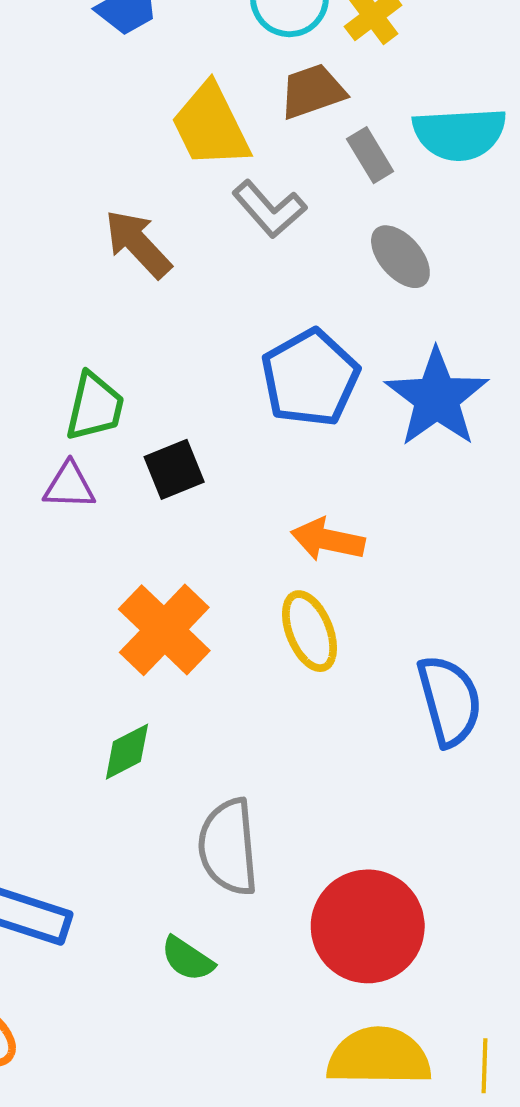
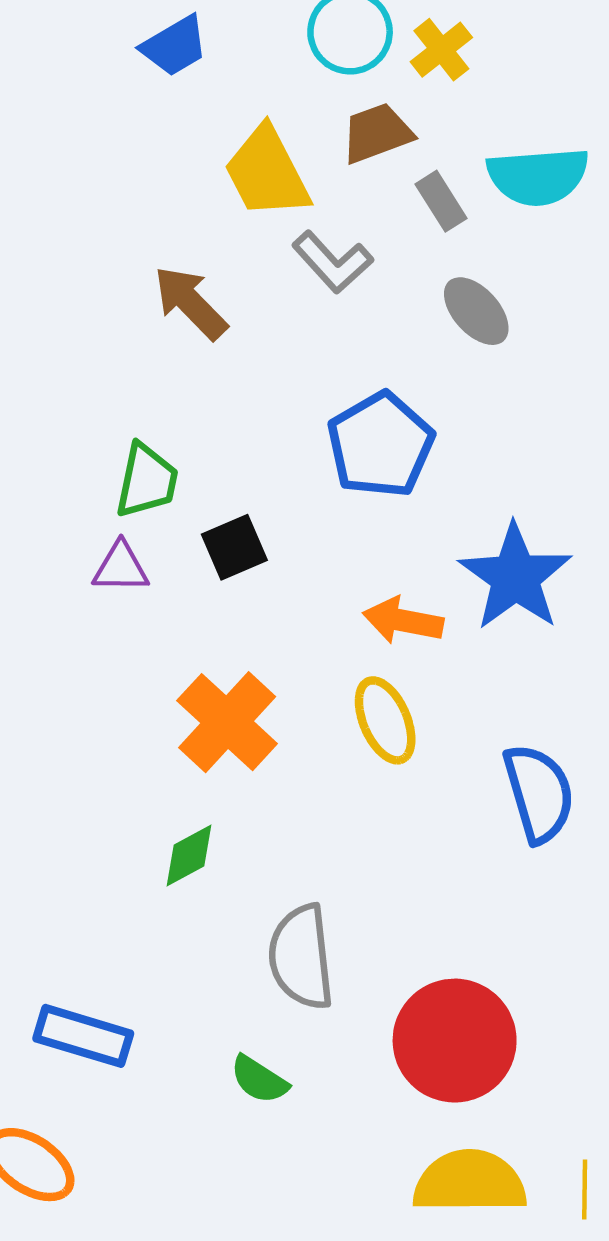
blue star: (437, 398) -> (515, 577), moved

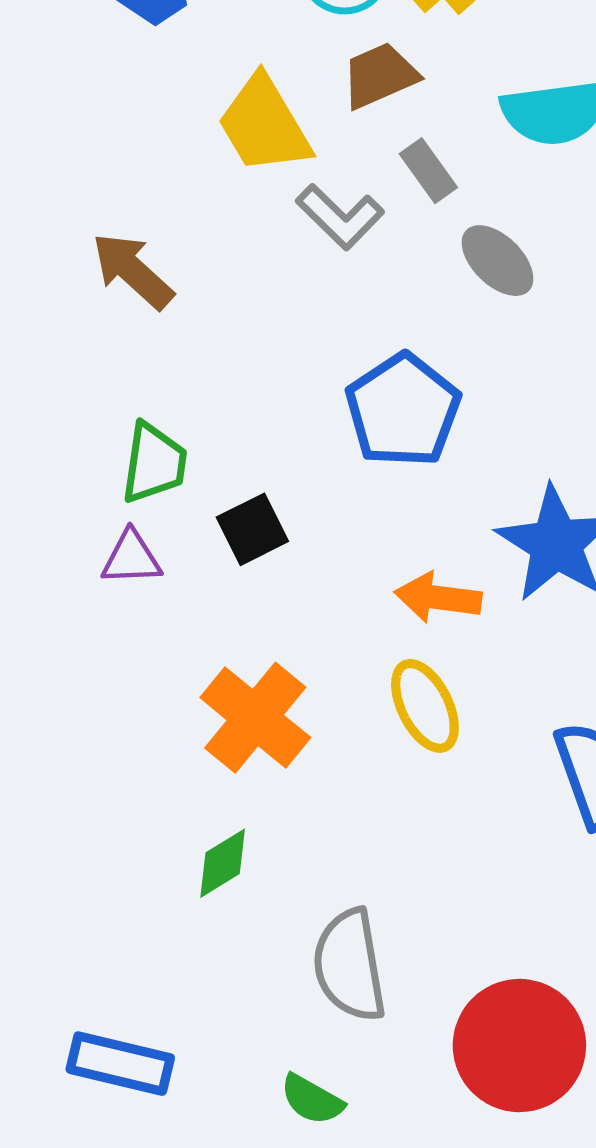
gray rectangle: (441, 201) -> (428, 171), moved
brown arrow: (190, 303) -> (133, 271), moved

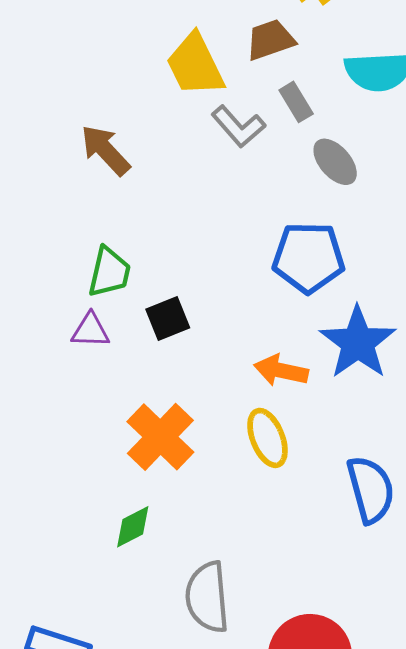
blue pentagon: (403, 410) -> (309, 258), moved, turned 30

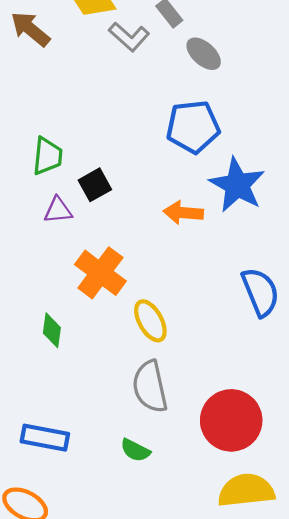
brown arrow: (105, 150) -> (30, 29), moved
purple triangle: (90, 330) -> (58, 210), moved
yellow ellipse: (268, 438) -> (150, 321), moved
green diamond: (133, 527) -> (52, 330), moved, turned -48

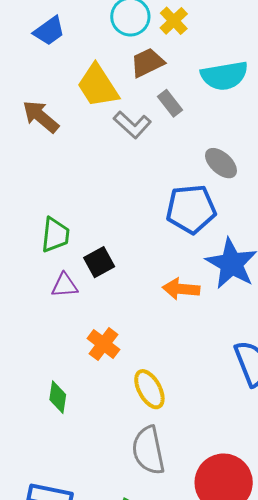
gray ellipse: (204, 54) -> (221, 163), moved
orange cross: (100, 273) -> (103, 344), size x0.7

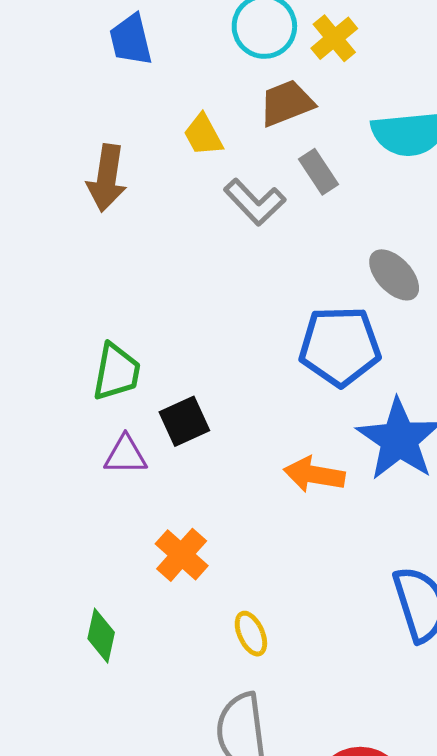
blue trapezoid: (49, 31) -> (131, 40), turned 108
yellow trapezoid: (98, 86) -> (203, 135), size x0.6
brown arrow: (41, 117) -> (107, 178), turned -126
yellow ellipse: (149, 389) -> (251, 634), size x0.7

